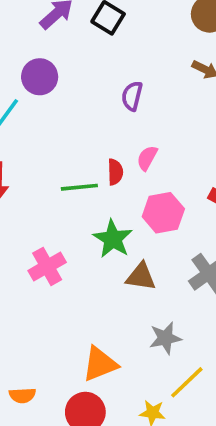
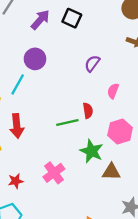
purple semicircle: (132, 96) -> (92, 63), turned 30
pink semicircle: (147, 158) -> (113, 91), moved

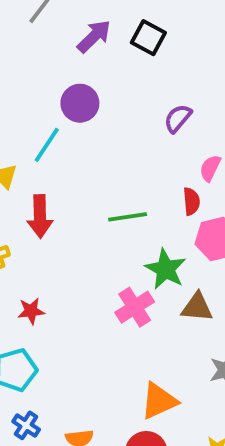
red semicircle: (88, 111) -> (191, 201), moved
pink cross: (54, 173) -> (135, 307), moved

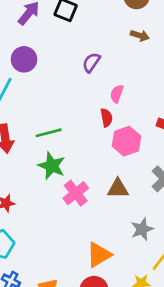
green line: (128, 217) -> (49, 133), moved
green star: (166, 269) -> (52, 166), moved

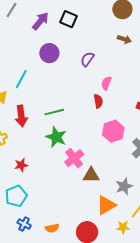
purple circle: (24, 59) -> (49, 53), moved
pink hexagon: (126, 141) -> (113, 131), moved
brown triangle: (118, 189) -> (91, 175), moved
orange triangle: (99, 255) -> (106, 205), moved

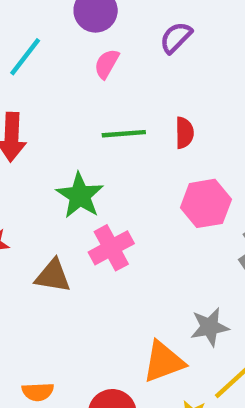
pink semicircle: (106, 83) -> (107, 64), moved
green line: (54, 112) -> (124, 134), moved
brown triangle: (91, 175) -> (53, 276), moved

